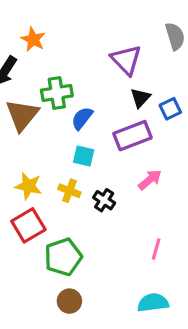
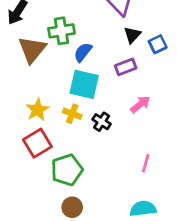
purple rectangle: (132, 136) -> (126, 67), size x0.7
cyan square: (84, 156) -> (84, 84), size x1.6
yellow star: (28, 186) -> (37, 110), turned 30

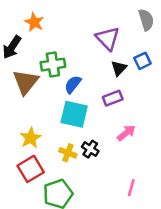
blue square: (158, 44) -> (142, 61), moved
yellow cross: (72, 114) -> (68, 153), moved

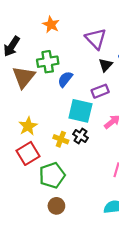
orange star: (34, 22) -> (51, 25), moved
cyan square: (74, 114) -> (80, 111), moved

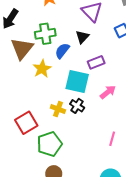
black triangle: (106, 65) -> (82, 37), moved
yellow star: (28, 126) -> (42, 69), moved

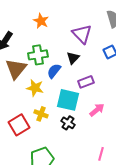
yellow star: (42, 69) -> (35, 88), turned -30
yellow cross: (58, 109) -> (41, 114), moved
red square: (26, 123) -> (19, 125), moved

